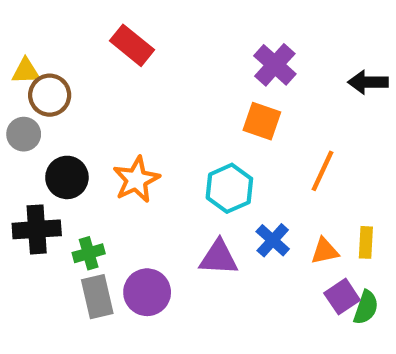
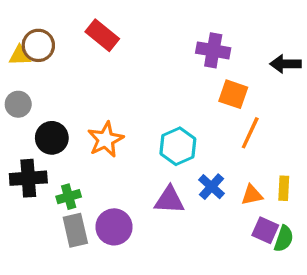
purple cross: (275, 65) -> (213, 50), turned -32
brown circle: (50, 95) -> (38, 45), moved
orange square: (262, 121) -> (233, 94), moved
purple square: (342, 297) -> (265, 230), turned -32

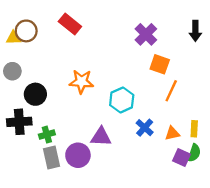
purple cross: (213, 50) -> (146, 34), turned 35
black arrow: (285, 64) -> (195, 31), moved, turned -90
orange star: (106, 140) -> (81, 82), moved, turned 30
purple triangle: (169, 200) -> (101, 137), moved
green semicircle: (284, 239) -> (194, 153), moved

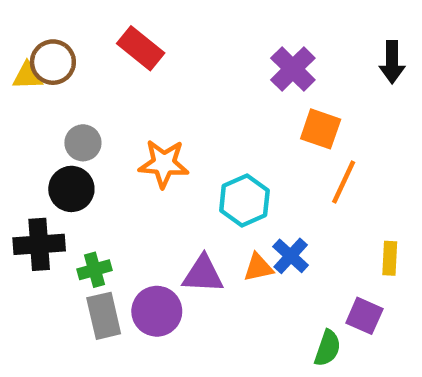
gray circle: (12, 71) -> (83, 143), moved
orange triangle: (172, 133) -> (258, 267), moved
green semicircle: (194, 153) -> (328, 348), moved

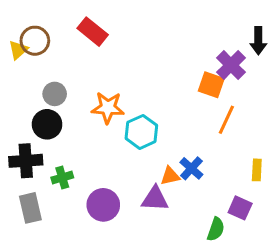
purple cross: (293, 69) -> (231, 65), moved
yellow triangle: (28, 76) -> (18, 50), turned -40
cyan hexagon: (244, 200) -> (141, 132), moved
purple triangle: (203, 274) -> (155, 199), moved
gray rectangle: (104, 316) -> (30, 208), moved

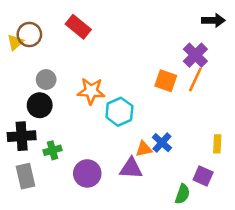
black arrow: (258, 41) -> (213, 20), moved, turned -90
orange square: (211, 85) -> (166, 81), moved
orange line: (226, 120) -> (195, 80), moved

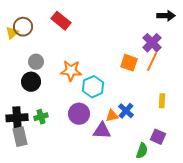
black cross: (22, 136) -> (17, 118), moved
yellow rectangle: (217, 144) -> (162, 101), moved
purple circle: (87, 173) -> (79, 114), moved

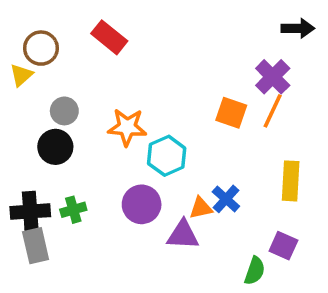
yellow triangle: (12, 33) -> (21, 75), moved
yellow rectangle: (162, 101) -> (291, 181), size x1.5

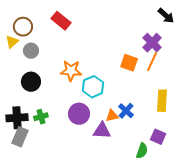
black arrow: (298, 28) -> (166, 16), turned 42
gray circle: (64, 111) -> (31, 51), moved
gray rectangle: (36, 246) -> (20, 137), turned 36

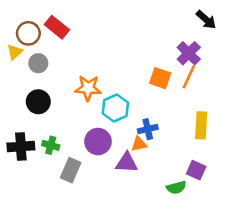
red rectangle: (61, 21) -> (57, 27), moved
blue cross: (126, 111) -> (148, 129), moved, turned 35
green cross: (41, 117) -> (51, 145), turned 32
gray rectangle: (20, 137) -> (71, 170), moved
green semicircle: (142, 151) -> (176, 188), turned 56

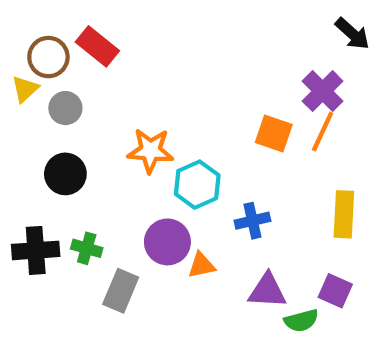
orange triangle: (139, 144) -> (201, 265), moved
purple triangle: (127, 163) -> (267, 291), moved

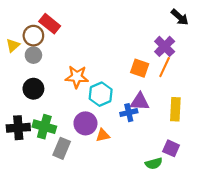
brown circle: (48, 57) -> (33, 36), moved
green cross: (87, 248) -> (44, 127), size x1.5
purple triangle: (267, 291) -> (140, 102), moved

